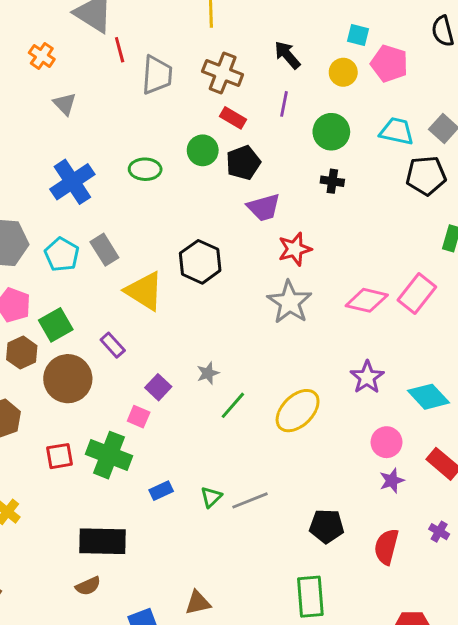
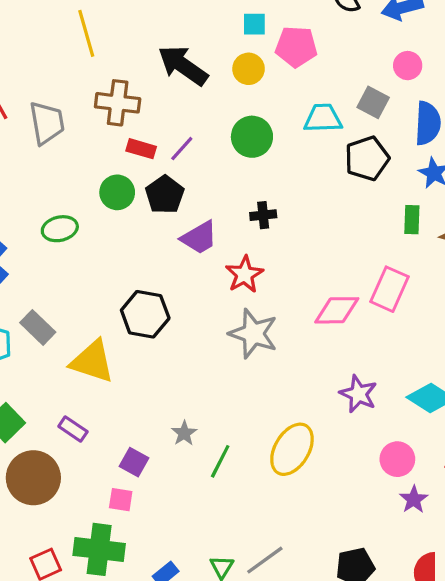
black arrow: (287, 55) -> (183, 65), size x1.5
purple line: (284, 104) -> (182, 149), moved, turned 45
black cross: (332, 181) -> (263, 215), moved

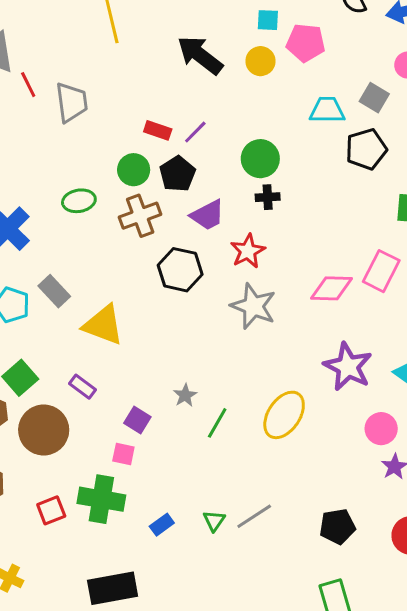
brown cross: (118, 103) -> (140, 216), moved, turned -30
green circle: (252, 137) -> (260, 159), moved
black hexagon: (145, 314) -> (180, 270), moved
purple star: (358, 394) -> (348, 367), size x1.4

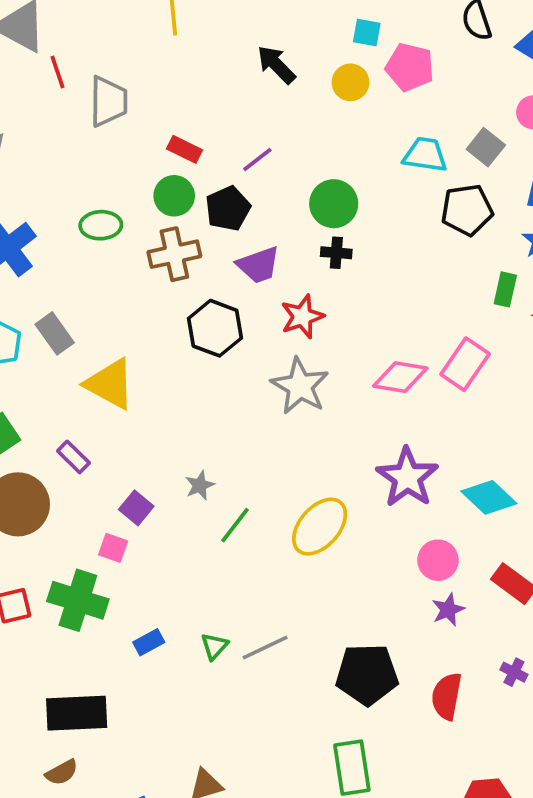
black arrow: (200, 55) -> (276, 65), size x0.7
red rectangle: (158, 130) -> (185, 149), moved
black pentagon: (337, 526) -> (367, 674), size x1.4

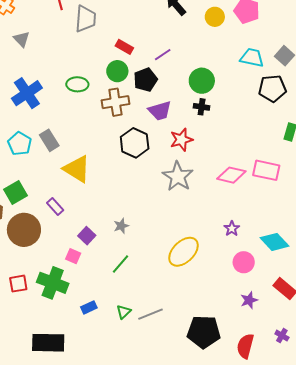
pink rectangle: (465, 364) -> (266, 170), turned 64
purple star: (407, 477) -> (232, 229), size x0.5
green line: (235, 525) -> (121, 264), moved
pink circle: (438, 560) -> (244, 262), moved

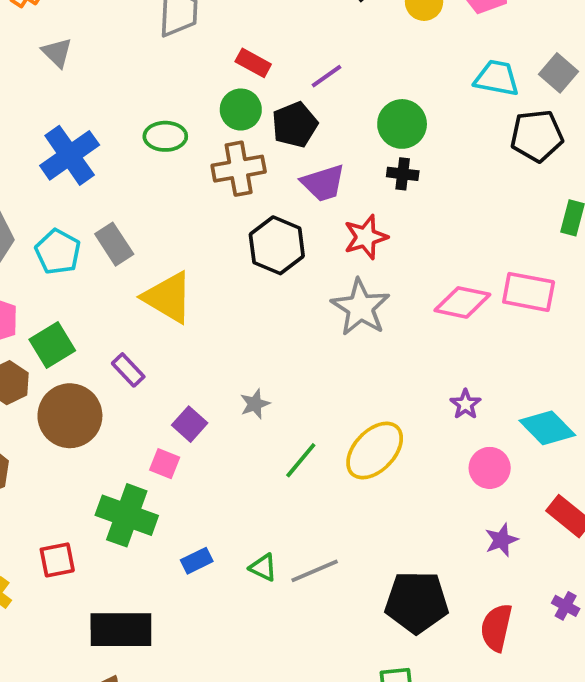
green line: (121, 264) -> (301, 460), moved
red square: (18, 284) -> (57, 560), moved
green triangle: (124, 312) -> (263, 567), turned -49

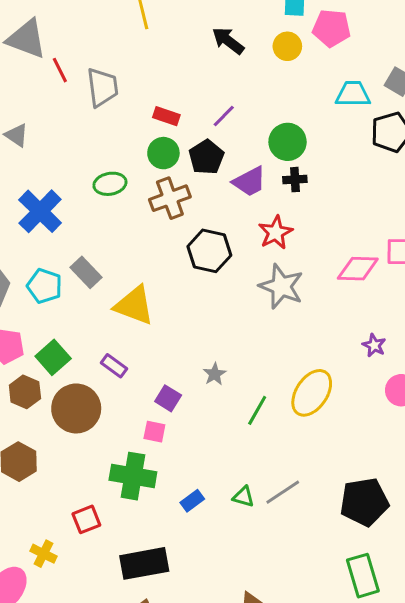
purple trapezoid: (323, 183) -> (249, 182), moved

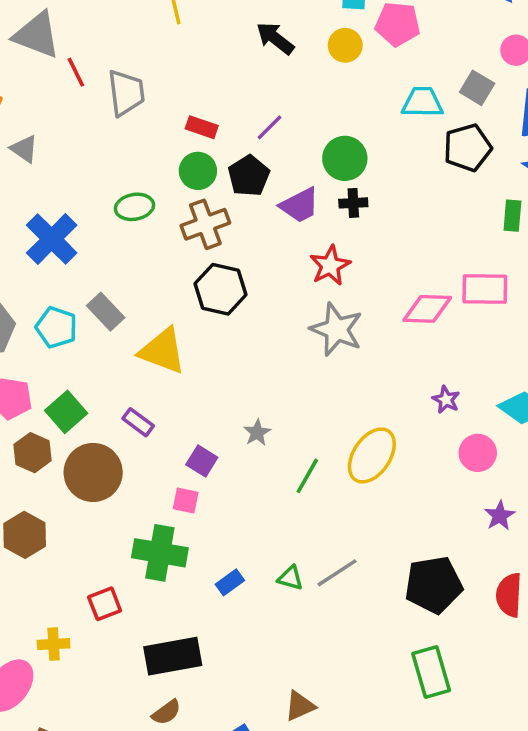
black hexagon: (209, 251) -> (221, 289), moved
yellow cross: (43, 554) -> (54, 644), turned -30

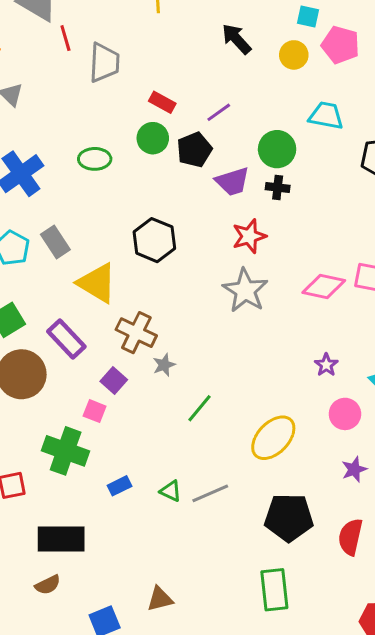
cyan trapezoid: (422, 102) -> (326, 116), moved
brown cross: (205, 224) -> (136, 333), moved, turned 36
purple rectangle: (138, 422) -> (66, 339), size x1.5
yellow ellipse: (372, 455) -> (273, 438), moved

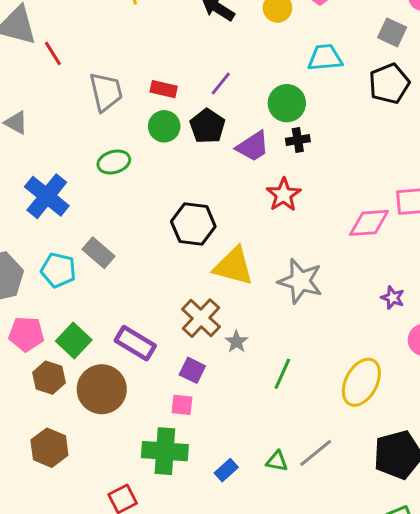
gray trapezoid: (104, 63) -> (106, 92), moved
yellow triangle: (97, 283) -> (234, 266), moved
gray star: (245, 290) -> (300, 281), moved
brown cross: (136, 333) -> (201, 318), turned 33

